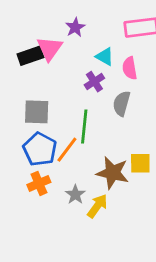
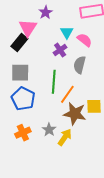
black rectangle: (30, 56) -> (19, 42), moved, turned -30
cyan triangle: (105, 57) -> (67, 32), turned 32
pink semicircle: (130, 68) -> (84, 40), turned 140
orange line: (67, 150) -> (67, 94), moved
orange cross: (39, 183) -> (23, 133), moved

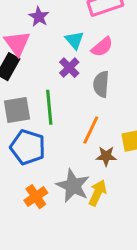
pink semicircle: (84, 40) -> (102, 47), turned 112
green line: (54, 82) -> (49, 107), moved
brown star: (75, 114) -> (106, 156), size x0.6
gray star: (49, 130) -> (73, 186), size x1.6

